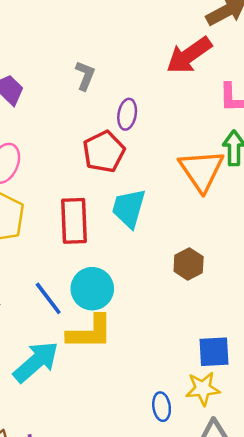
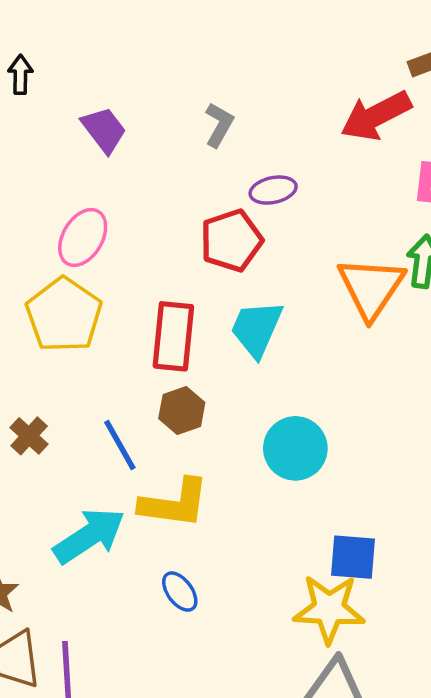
purple ellipse: (127, 114) -> (273, 190), turned 60
brown hexagon: (189, 264) -> (182, 411), moved
cyan circle: (92, 289) -> (295, 448), moved
yellow star: (203, 389) -> (329, 609), size x1.4
blue ellipse: (162, 407) -> (180, 592), moved, turned -36

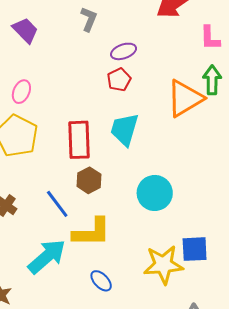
pink ellipse: (83, 238) -> (21, 92), size x0.7
red pentagon: (231, 240) -> (119, 80), moved, size x0.7
orange triangle: (371, 288) -> (185, 98), turned 33
yellow star: (329, 609) -> (163, 265), moved

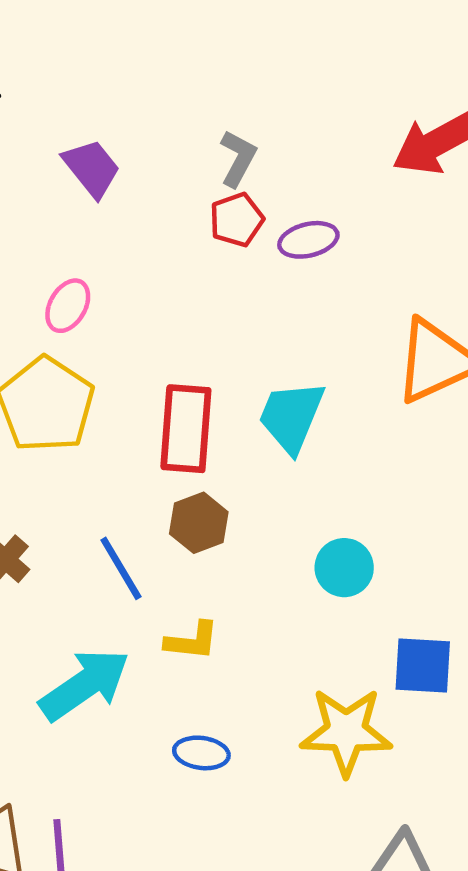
red pentagon: (119, 80) -> (237, 220), moved
cyan circle: (155, 193) -> (344, 568), size x0.7
yellow L-shape: (92, 232) -> (192, 641), size x0.6
blue square: (195, 249) -> (423, 666), moved
blue ellipse: (101, 281) -> (201, 753), turned -45

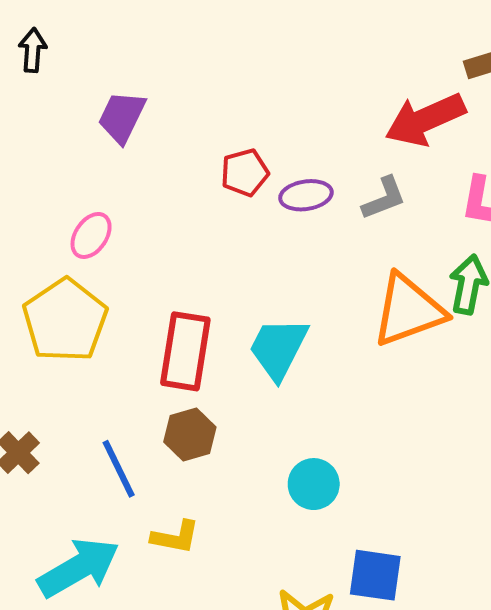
gray L-shape: (238, 158) -> (384, 198), moved, turned 36
purple trapezoid: (92, 168) -> (122, 117), turned -120

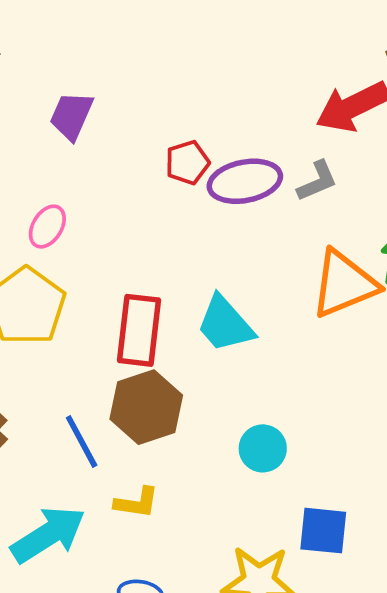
purple ellipse: (306, 195) -> (245, 181), size x1.5
cyan trapezoid: (278, 348) -> (225, 324), turned -66
brown hexagon: (190, 434) -> (146, 407), size x1.5

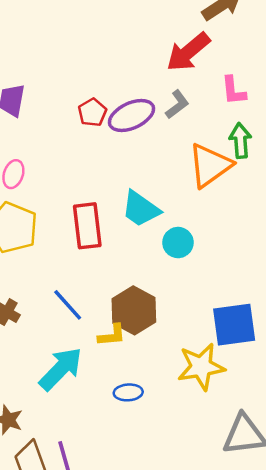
brown hexagon: (146, 407) -> (134, 310), moved
cyan circle: (263, 448) -> (178, 243), moved
blue square: (323, 531) -> (234, 325), size x1.4

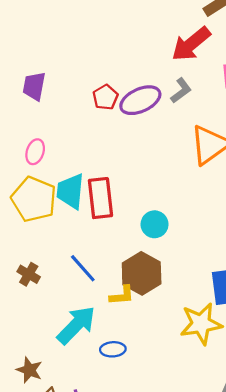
cyan trapezoid: (141, 209) -> (70, 191), moved, turned 60
cyan circle: (178, 243) -> (155, 224), moved
blue ellipse: (128, 392) -> (113, 349), moved

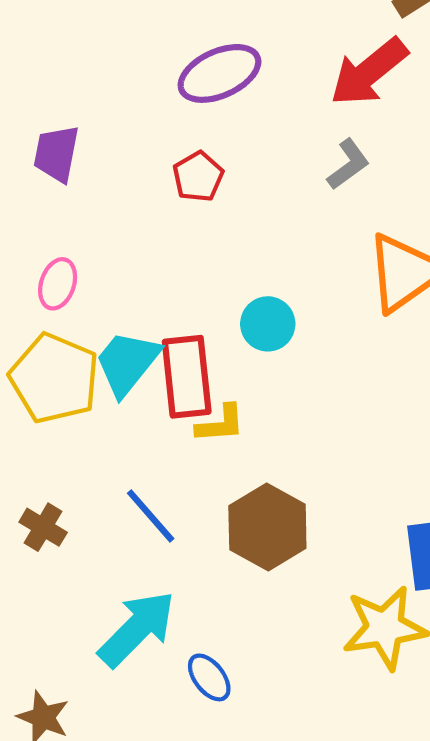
purple ellipse: (140, 100) -> (219, 73), moved
cyan trapezoid: (70, 191) -> (127, 363), turned 33
cyan circle: (155, 224) -> (268, 324), moved
yellow L-shape: (122, 295) -> (220, 424), moved
blue ellipse: (113, 349) -> (209, 677), turned 55

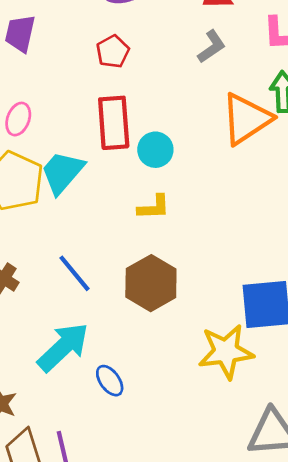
red rectangle: (187, 377) -> (114, 123), moved
yellow L-shape: (220, 424) -> (154, 207), moved

